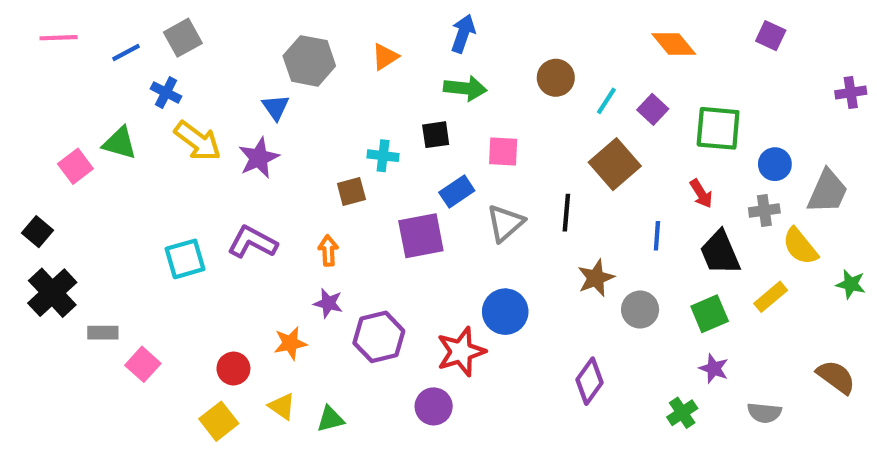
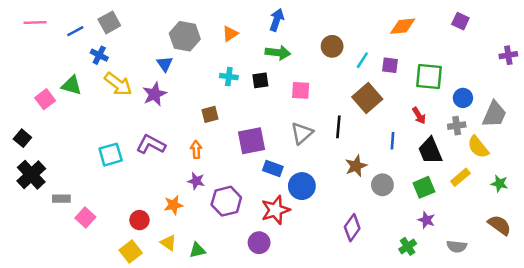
orange diamond: (674, 44) -> (403, 26), turned -56
purple square: (653, 109) -> (390, 65), turned -36
cyan cross: (383, 156) -> (229, 77), moved
blue rectangle: (457, 192) -> (273, 168), moved, turned 54
green star: (851, 284) -> (499, 184), moved

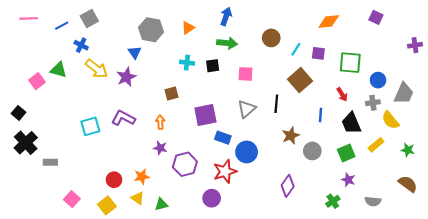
orange star: (173, 205) -> (142, 177), moved
pink square: (85, 218) -> (72, 199), moved

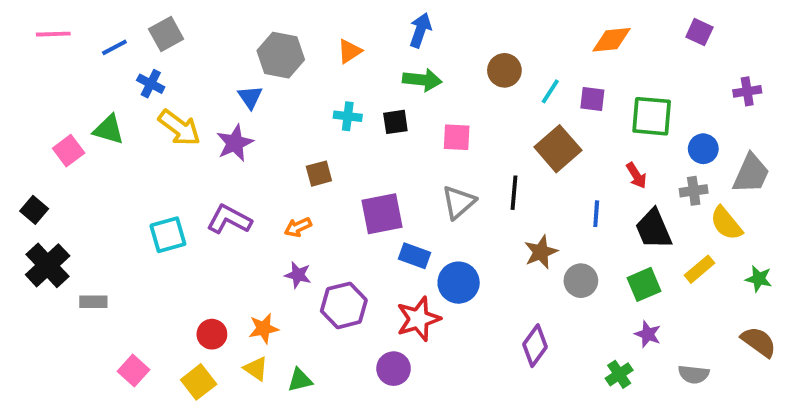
purple cross: (415, 45) -> (747, 91), moved
orange arrow: (160, 122) -> (298, 227), turned -112

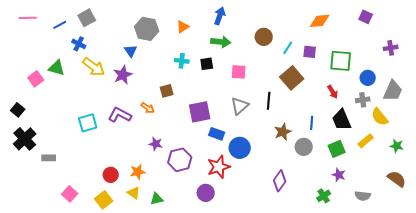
blue line: (596, 214) -> (312, 123), moved
orange arrow: (298, 227) -> (148, 108), moved, turned -120

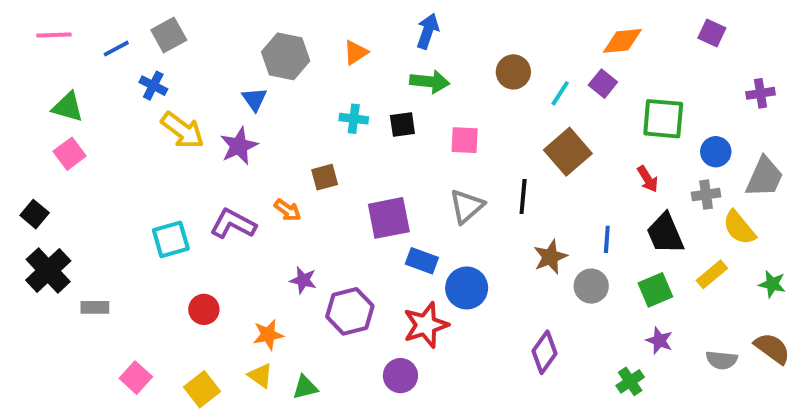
purple square: (310, 52) -> (603, 84), moved, turned 32
green triangle: (57, 68) -> (68, 107), moved
red circle: (111, 175) -> (204, 309), moved
gray semicircle: (363, 196) -> (722, 360), moved

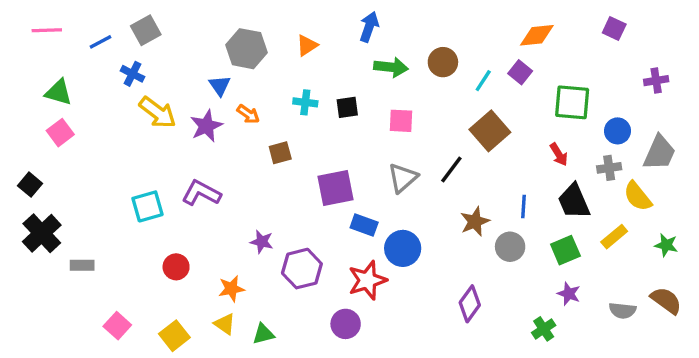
green arrow: (430, 82) -> (391, 67), moved
black line: (523, 197) -> (451, 170), turned 32
orange arrow: (288, 210) -> (248, 114), moved

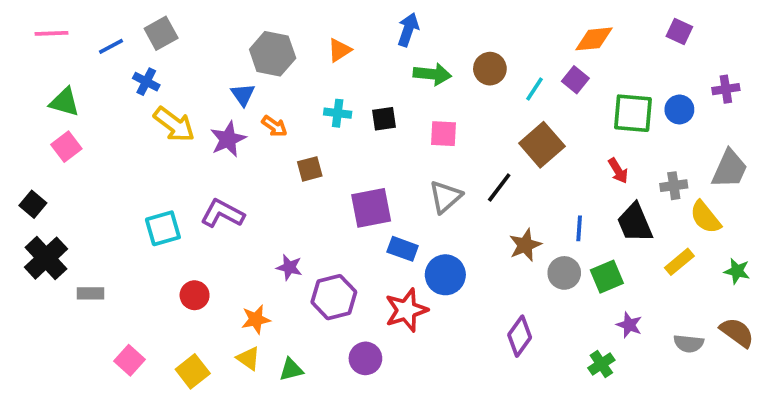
blue circle: (617, 131) -> (679, 109), moved
green square: (565, 250) -> (607, 277), moved
purple circle: (346, 324) -> (365, 358), moved

